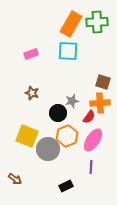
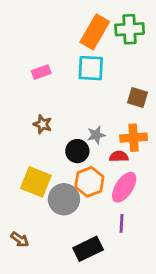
brown square: (103, 82) -> (138, 98), moved
red semicircle: (89, 117) -> (119, 156), turned -128
black rectangle: (66, 186) -> (88, 249), size x1.5

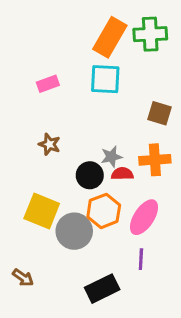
red semicircle: (119, 156) -> (122, 174), moved

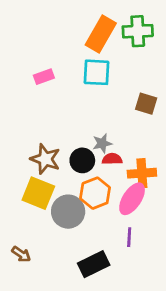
brown star: (49, 144) -> (45, 159), moved, size x1.5
orange cross: (155, 160) -> (142, 173), moved

